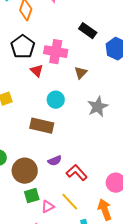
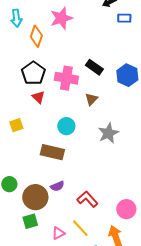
black rectangle: (88, 31) -> (94, 67), moved
red triangle: (37, 71) -> (38, 97), moved
purple semicircle: (55, 161) -> (57, 186), moved
green square: (32, 196) -> (30, 221), moved

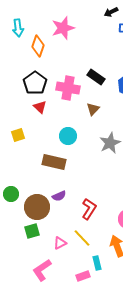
red L-shape: (87, 199) -> (89, 209), turned 75

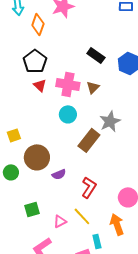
pink cross: (68, 88) -> (68, 84), moved
yellow square: (18, 135) -> (14, 135), moved
brown rectangle: (54, 162) -> (89, 140), moved, turned -65
brown circle: (37, 207) -> (37, 157), moved

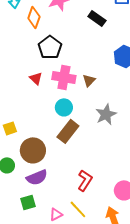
black rectangle: (96, 55) -> (97, 18), moved
black pentagon: (35, 61) -> (50, 47), moved
brown rectangle: (89, 140) -> (68, 131), moved
purple semicircle: (59, 174) -> (37, 177), moved, size x1.5

